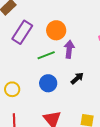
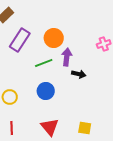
black arrow: (77, 78) -> (79, 74), moved, turned 56

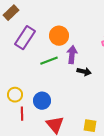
blue circle: (46, 91) -> (42, 101), moved
red line: (12, 128) -> (22, 114), moved

